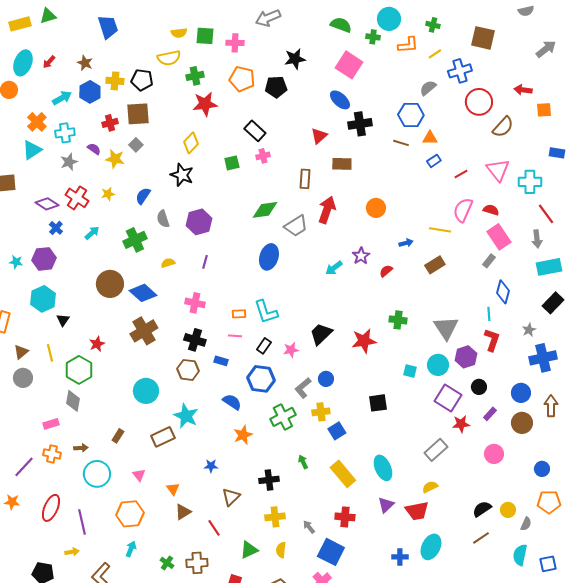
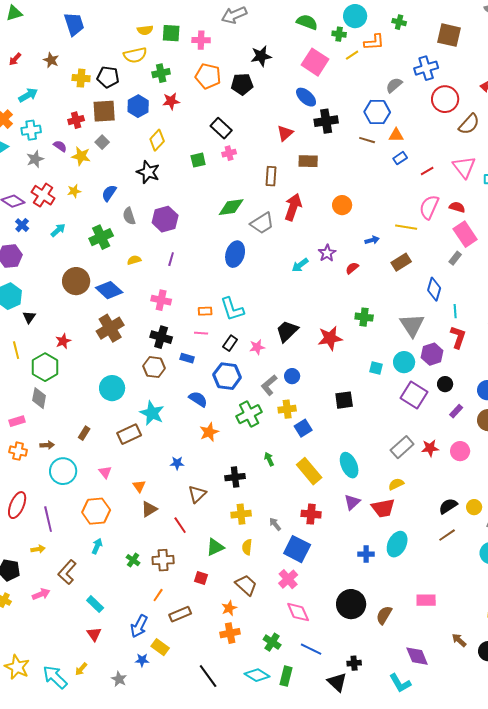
yellow line: (435, 54) -> (352, 55), moved
blue hexagon: (90, 92) -> (138, 106), moved
red star: (205, 104) -> (171, 101), size x0.7
blue diamond: (503, 292) -> (434, 289), moved
red star: (461, 424) -> (430, 448), moved

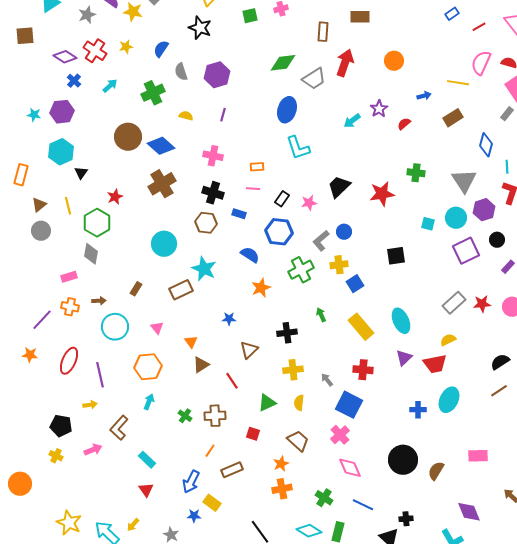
yellow semicircle: (134, 260) -> (186, 116), turned 32
cyan L-shape: (232, 309) -> (298, 148), moved
purple square: (414, 395) -> (466, 251), turned 32

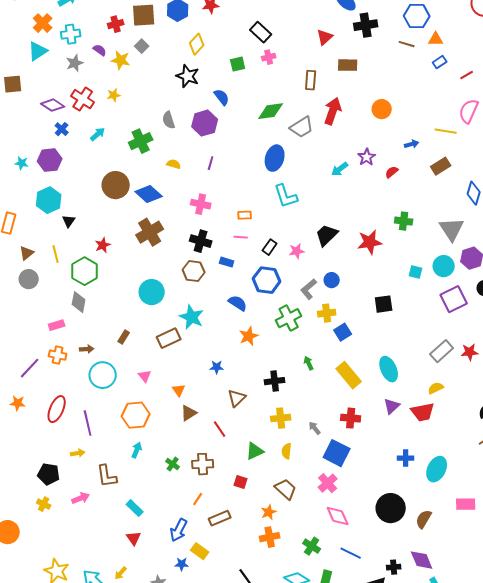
blue semicircle: (161, 49) -> (222, 97), moved, turned 108
cyan ellipse: (449, 400) -> (437, 469), moved
brown L-shape: (119, 428) -> (107, 476), turned -50
purple diamond: (469, 512) -> (422, 560), moved

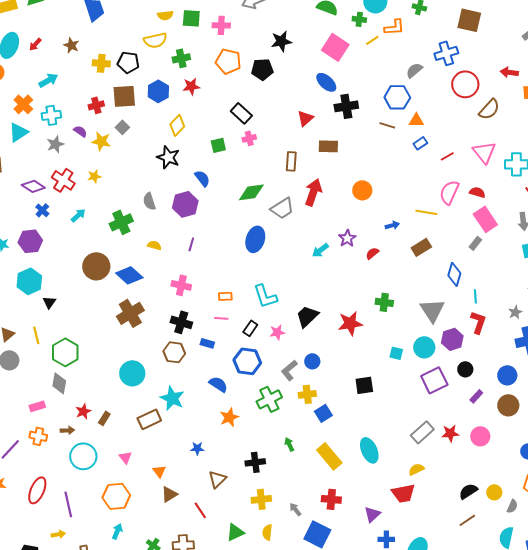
cyan L-shape: (286, 196) -> (265, 296), moved
red star: (103, 245) -> (83, 411), moved
purple triangle: (392, 406) -> (372, 514), moved

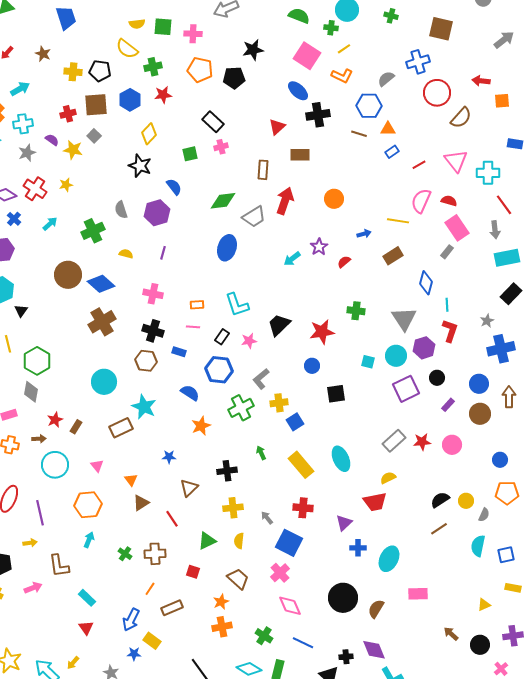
orange L-shape: (394, 27) -> (342, 76), moved, turned 30
yellow semicircle: (155, 40) -> (127, 49), turned 50
blue circle: (312, 361) -> (312, 366), moved

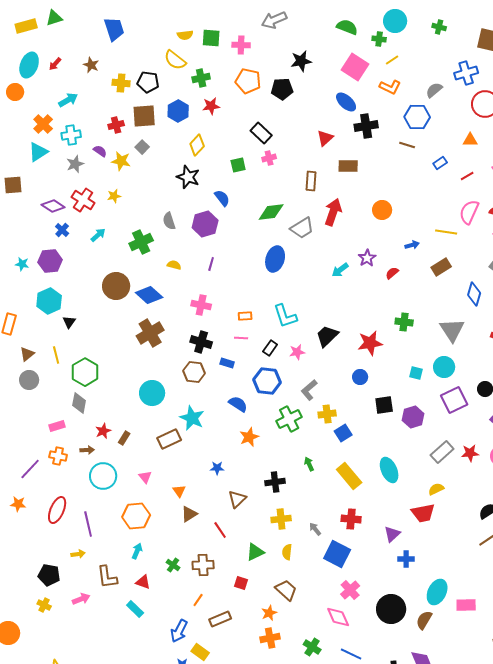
orange triangle: (388, 129) -> (470, 140), moved
purple hexagon: (424, 348) -> (413, 417), moved
cyan ellipse: (389, 559) -> (437, 592), moved
pink cross: (280, 573) -> (350, 590), moved
red triangle: (86, 628) -> (143, 582), moved, turned -35

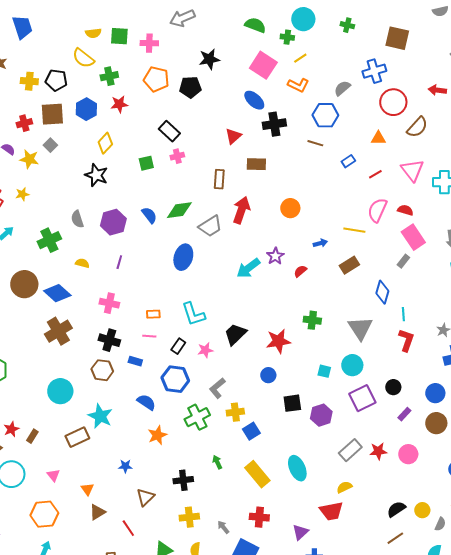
blue semicircle: (222, 198) -> (149, 215), moved
cyan arrow: (340, 270) -> (248, 268), size x1.4

